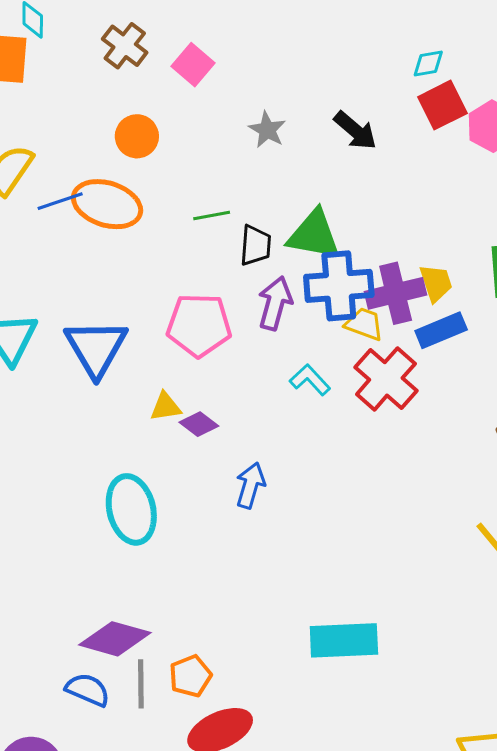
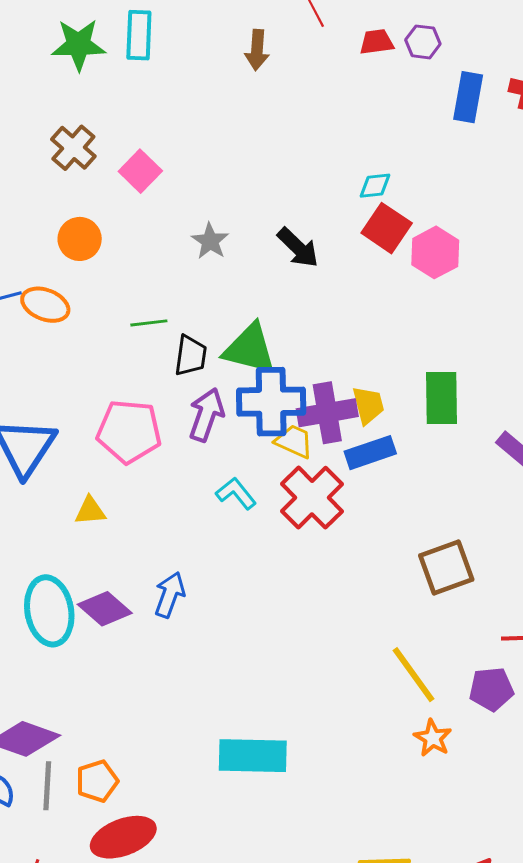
red square: (442, 105) -> (387, 228), turned -33
orange ellipse: (107, 204) -> (45, 305), size x0.7
purple diamond: (199, 424) -> (105, 609), moved, size x1.4

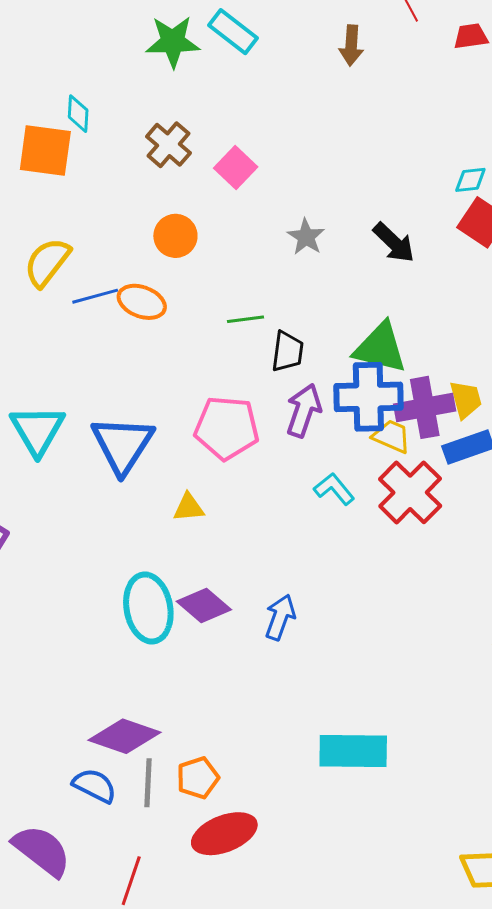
cyan rectangle: (139, 35) -> (233, 32), turned -54
green triangle: (250, 349) -> (380, 348), moved
blue arrow: (170, 595) -> (280, 617), moved

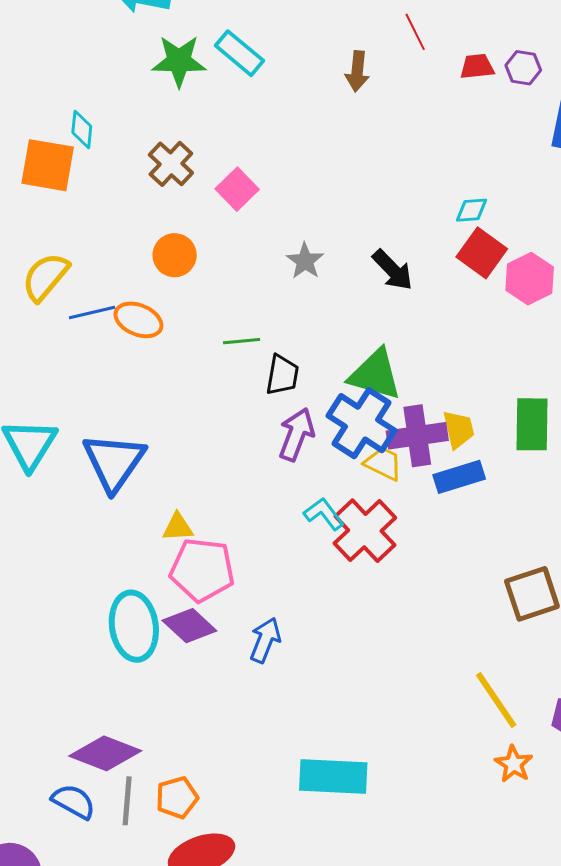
blue cross: (368, 397) -> (362, 423), turned 32
pink pentagon: (227, 428) -> (202, 570), moved
red cross: (410, 492) -> (365, 531), moved

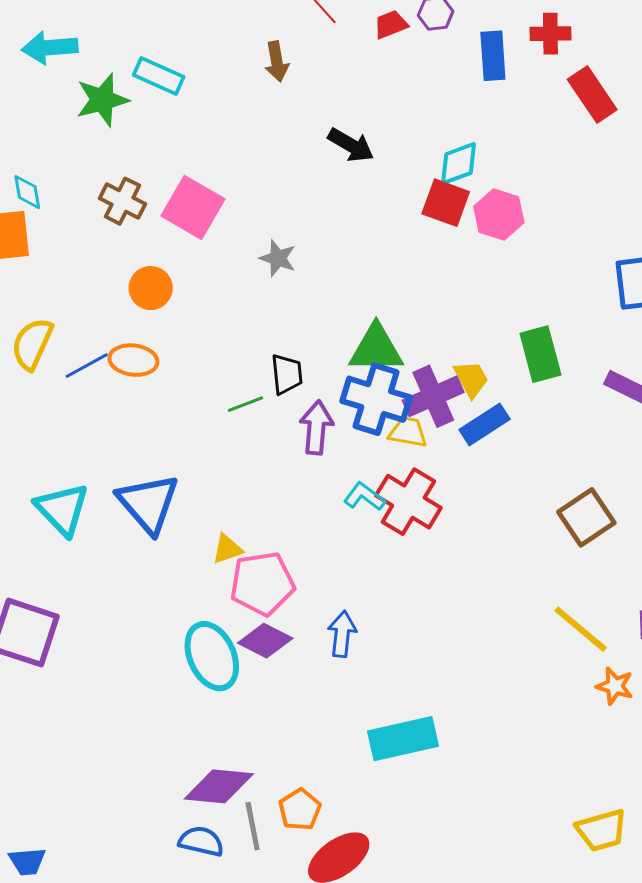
pink square: (237, 189) -> (193, 207), size x1.5
cyan diamond: (471, 210) -> (458, 164), moved, size x1.4
black arrow: (393, 270) -> (351, 145), moved
green line: (242, 341) -> (246, 404), moved
cyan rectangle: (333, 777) -> (403, 739), moved

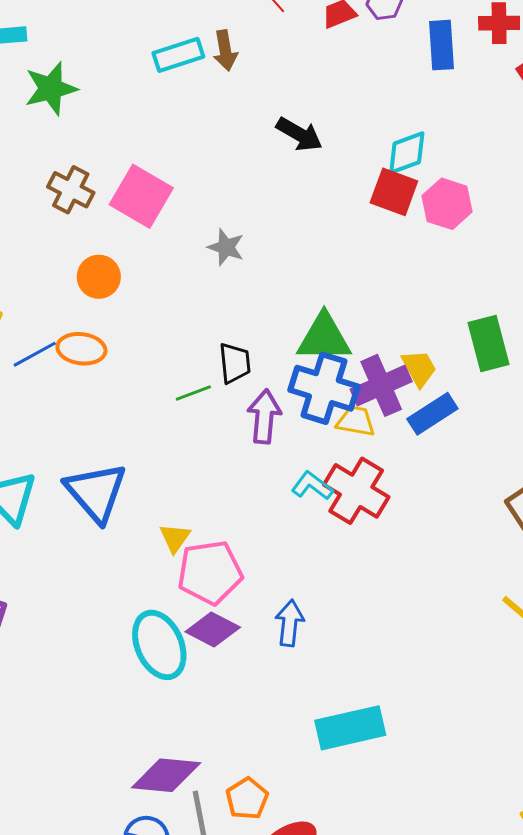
cyan rectangle: (159, 76) -> (178, 55), moved, turned -42
yellow triangle: (227, 549) -> (175, 538), turned -36

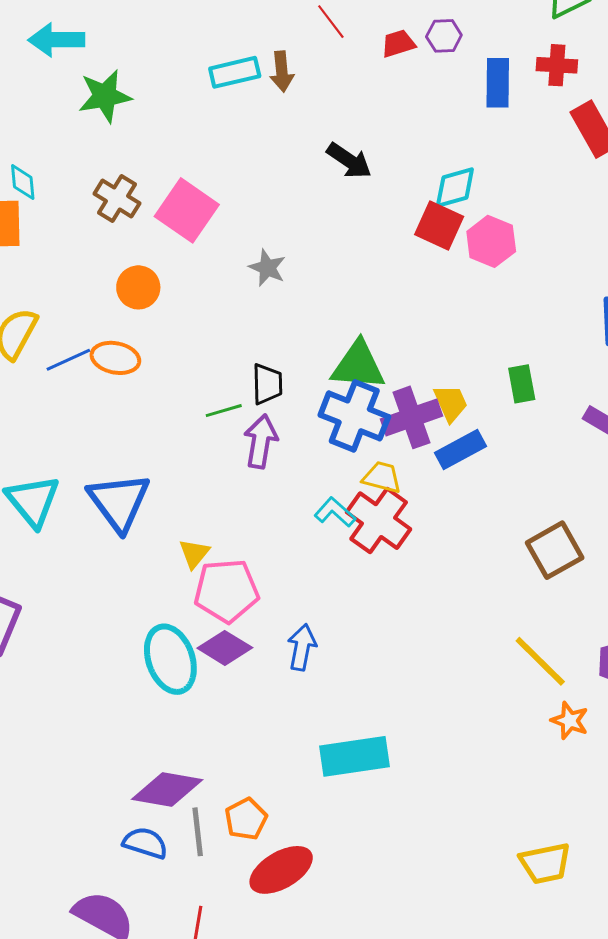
green rectangle: (488, 343) -> (522, 384), size x0.7
purple arrow: (264, 417) -> (261, 441), moved
yellow trapezoid: (356, 421) -> (382, 477), moved

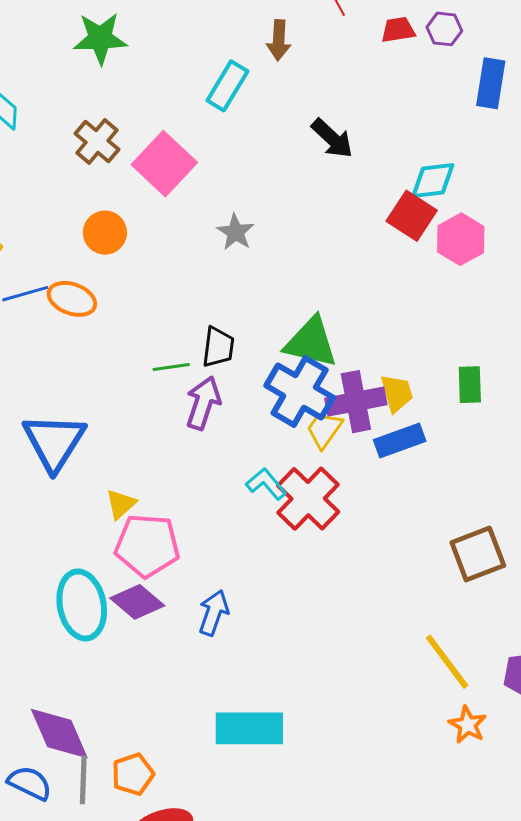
cyan rectangle: (235, 72) -> (227, 86), moved, turned -54
yellow trapezoid: (382, 477) -> (324, 430), moved, turned -78
purple diamond: (167, 790) -> (59, 733), turned 48

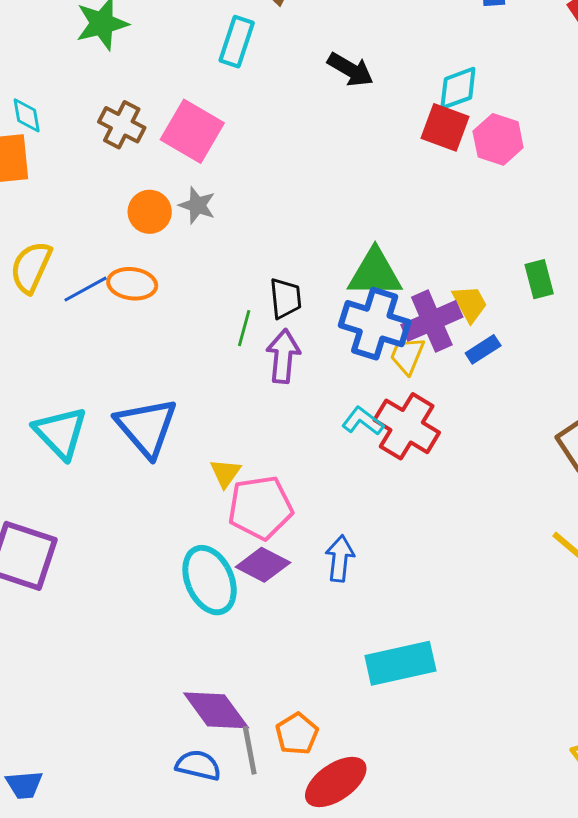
gray star: (235, 232) -> (197, 205), moved
green line: (171, 367) -> (244, 328), turned -54
blue rectangle: (400, 441) -> (483, 349), size x0.7

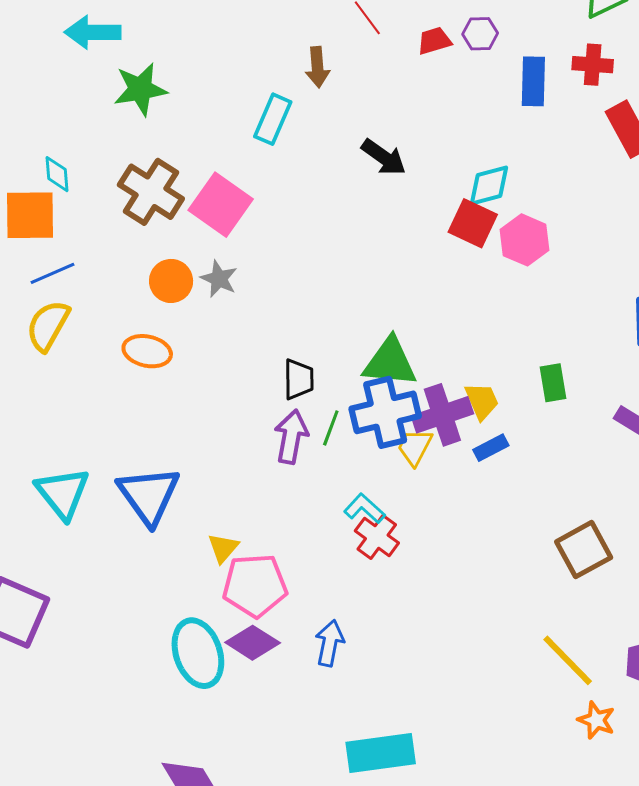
brown cross: (122, 125) -> (151, 192), size x1.4
blue line: (85, 289) -> (53, 273), moved
blue cross: (375, 324) -> (385, 412), turned -36
green line: (244, 328) -> (331, 428), moved
red cross: (407, 426) -> (377, 537), moved, size x0.7

